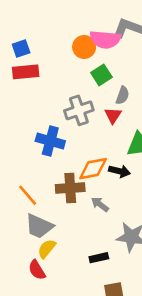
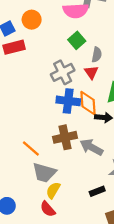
orange circle: (84, 47) -> (32, 20), moved
blue cross: (50, 141) -> (68, 101), moved
orange diamond: (93, 169) -> (88, 103), moved, turned -75
gray arrow: (100, 204) -> (92, 147), size x1.5

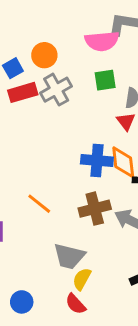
green square: (77, 40) -> (105, 80), turned 35
gray cross: (63, 72) -> (56, 90), moved
orange line: (31, 148) -> (39, 204), moved

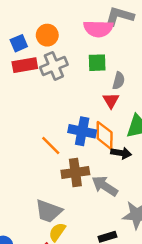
orange line: (39, 204) -> (51, 145), moved

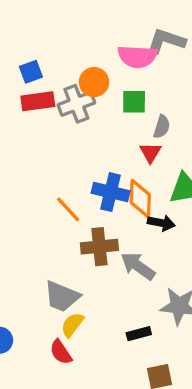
orange circle: (47, 35) -> (94, 82), moved

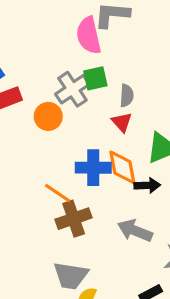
pink semicircle: (137, 56) -> (89, 35), turned 87
orange circle: (94, 82) -> (48, 116), moved
gray cross: (76, 104) -> (72, 89), moved
brown cross: (99, 247) -> (74, 219), moved

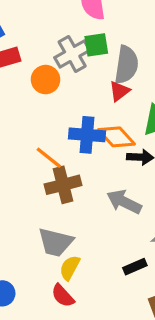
gray semicircle: (127, 96) -> (126, 65), size x1.6
red triangle: (122, 122) -> (119, 91), turned 30
orange diamond: (122, 167) -> (116, 137), turned -36

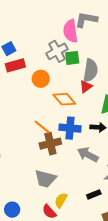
gray cross: (72, 54) -> (57, 51), moved
blue cross: (87, 135) -> (70, 128), moved
orange diamond: (116, 137) -> (64, 99), moved
yellow semicircle: (70, 268) -> (61, 200), moved

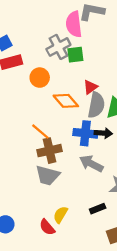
gray semicircle: (91, 70) -> (96, 105), moved
blue cross: (70, 128) -> (85, 133), moved
gray trapezoid: (45, 179) -> (48, 175), moved

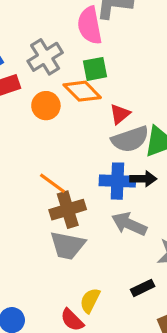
gray cross: (58, 47) -> (45, 57), moved
orange diamond: (66, 101) -> (82, 91), moved
gray semicircle: (96, 105) -> (130, 139), turned 65

